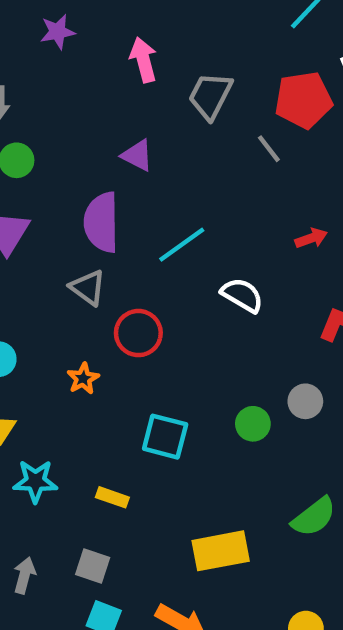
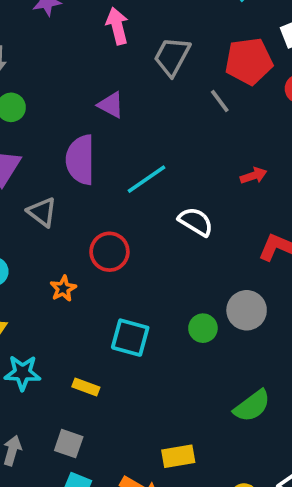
gray triangle: (88, 288) -> (42, 212), moved
gray circle: (305, 401) -> (247, 310), size x1.4
yellow rectangle: (221, 551) -> (178, 456), moved, size x0.7

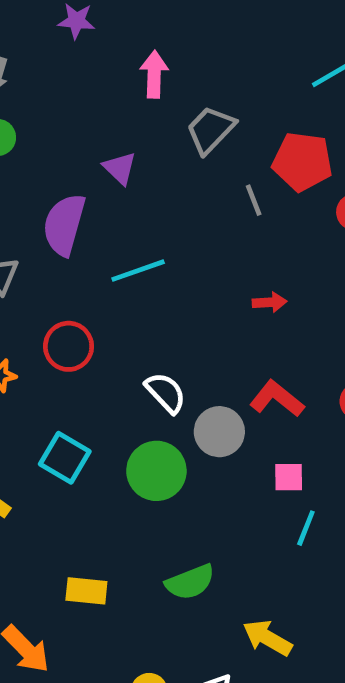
white semicircle: (196, 222) -> (166, 393), moved
gray circle: (247, 310) -> (219, 432), moved
green circle: (203, 328) -> (156, 471), size x1.6
yellow rectangle: (178, 456) -> (86, 591), moved

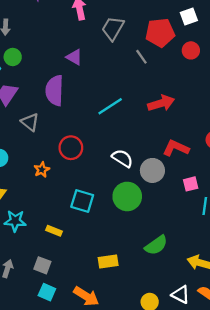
cyan line: (138, 271) -> (110, 106), moved
red arrow: (270, 302) -> (161, 103), size x1.6

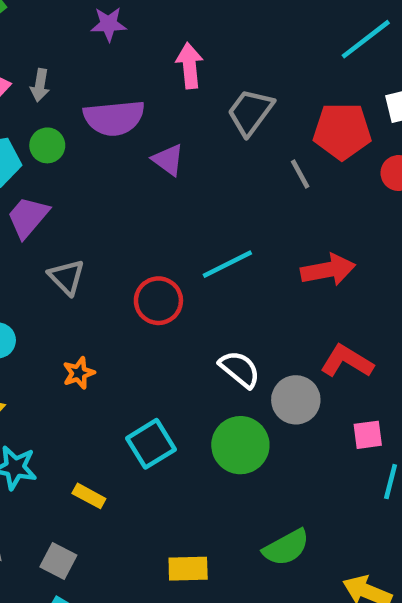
purple semicircle: (55, 90) -> (114, 118), moved, turned -104
red circle: (71, 148) -> (158, 301), moved
cyan square: (82, 201) -> (151, 444), turned 35

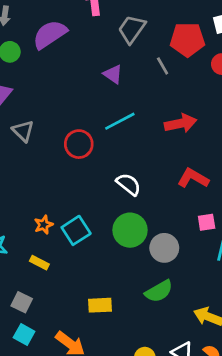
purple semicircle: (114, 118) -> (50, 34), turned 153
purple triangle: (168, 160) -> (113, 74), moved
orange star: (79, 373) -> (44, 225), moved
gray circle: (296, 400) -> (164, 248), moved

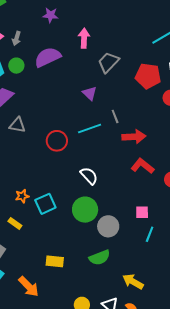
gray line: (163, 66) -> (115, 116), moved
gray triangle: (23, 131) -> (17, 125), turned -42
red L-shape: (193, 178) -> (143, 166), moved

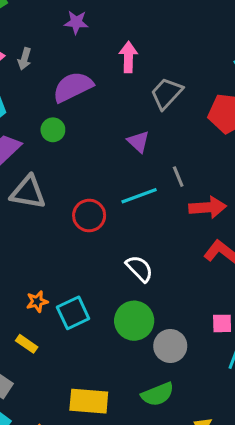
green circle: (16, 66) -> (53, 130), moved
gray triangle: (17, 125) -> (28, 192), size x1.4
yellow rectangle: (55, 261) -> (89, 401), size x1.4

